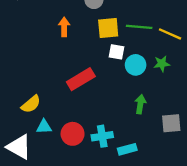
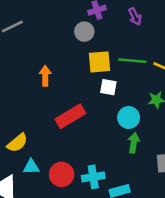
orange arrow: (64, 27) -> (45, 76), moved
cyan circle: (136, 65) -> (129, 118), moved

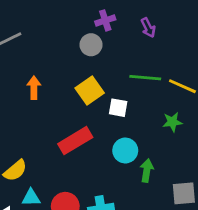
yellow square: (100, 62) -> (90, 90), moved, turned -30
orange arrow: (45, 76) -> (34, 88), moved
cyan circle: (129, 118) -> (125, 151), moved

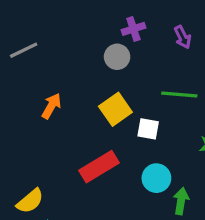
orange arrow: (34, 88) -> (51, 106), turned 30

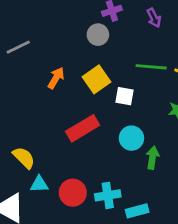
gray line: (24, 50) -> (18, 47), moved
orange arrow: (51, 106) -> (56, 78), moved
yellow semicircle: (30, 201) -> (24, 158), turned -95

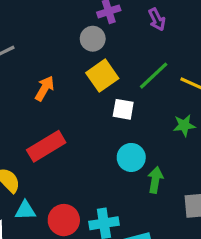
green line: (151, 67) -> (154, 76), turned -48
yellow square: (97, 79) -> (102, 76), moved
red rectangle: (83, 128) -> (46, 146), moved

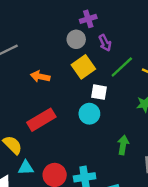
purple arrow: (157, 19) -> (105, 43), moved
orange arrow: (45, 88) -> (40, 77), turned -108
cyan circle: (131, 157) -> (89, 114), moved

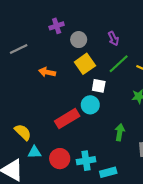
purple cross: (88, 19) -> (57, 26), moved
purple arrow: (105, 43) -> (113, 39), moved
red rectangle: (41, 120) -> (67, 119), moved

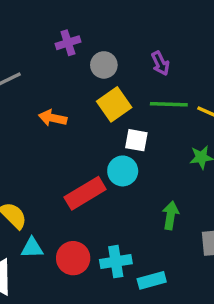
green line: (119, 64) -> (169, 104), turned 45

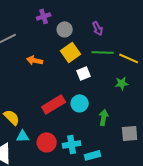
white square: (136, 140) -> (84, 73), turned -32
cyan circle: (123, 171) -> (80, 103), moved

